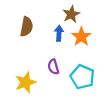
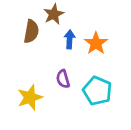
brown star: (71, 14) -> (54, 14), moved

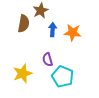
orange star: (96, 43) -> (73, 33), turned -30
cyan pentagon: (97, 91) -> (63, 77), moved

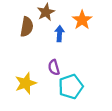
orange star: (73, 33) -> (82, 20), moved, turned 30
cyan pentagon: (63, 77) -> (71, 87), turned 30

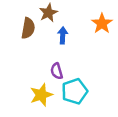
orange star: (82, 20) -> (102, 23), moved
yellow star: (26, 83) -> (41, 95), moved

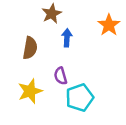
brown semicircle: (28, 28) -> (30, 48), moved
yellow star: (41, 95) -> (30, 91), moved

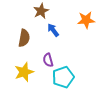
orange star: (109, 25) -> (86, 20), turned 30
blue arrow: (67, 38) -> (53, 30), turned -40

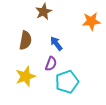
blue arrow: (53, 30) -> (56, 44), moved
purple semicircle: (48, 60) -> (51, 64), turned -144

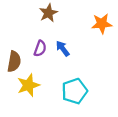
brown semicircle: (25, 40) -> (14, 62), moved
purple semicircle: (51, 64) -> (40, 48), moved

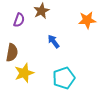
purple semicircle: (40, 48) -> (19, 20), moved

